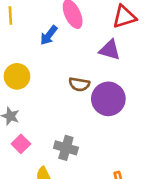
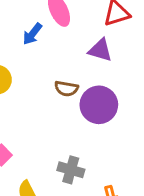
gray cross: (66, 148) -> (71, 170), moved

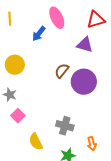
brown semicircle: (66, 89) -> (62, 71), turned 119

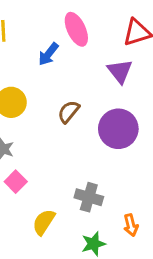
purple triangle: (85, 45) -> (120, 71), turned 36
brown semicircle: (62, 71) -> (69, 112), moved
yellow semicircle: (36, 142) -> (44, 222), turned 60

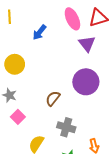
pink ellipse: (76, 29) -> (72, 19), moved
brown semicircle: (69, 112) -> (53, 98), moved

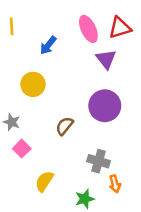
yellow circle: (15, 64) -> (33, 84), moved
gray cross: (66, 127) -> (98, 161), moved

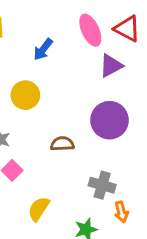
red triangle: (120, 28) -> (127, 29), turned 45
purple triangle: (106, 59) -> (111, 66), turned 40
brown semicircle: (64, 126) -> (62, 144), turned 48

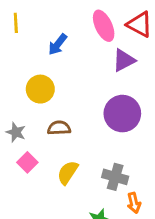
brown semicircle: (62, 144) -> (59, 128), moved
yellow semicircle: (39, 209) -> (68, 173), moved

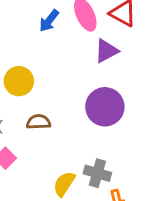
blue arrow: (58, 44) -> (49, 21), moved
yellow semicircle: (68, 173) -> (64, 184), moved

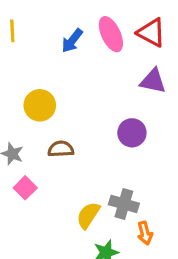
purple triangle: (106, 51) -> (153, 81), moved, turned 40
purple circle: (105, 107) -> (132, 133), size x0.7

